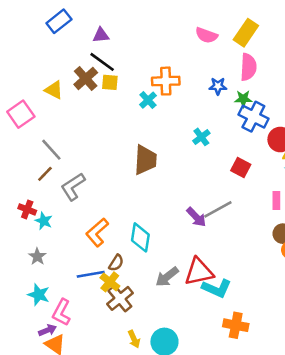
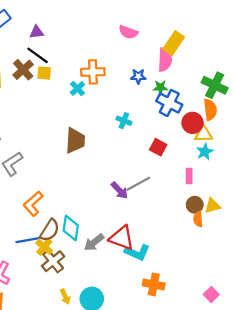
yellow rectangle: (246, 33) -> (174, 43), moved
cyan cross: (201, 137) -> (124, 121), turned -32
cyan diamond: (140, 237) -> (71, 228), moved
brown semicircle: (116, 263) -> (50, 230), size x1.5
red triangle: (199, 272) -> (122, 238), turned 32

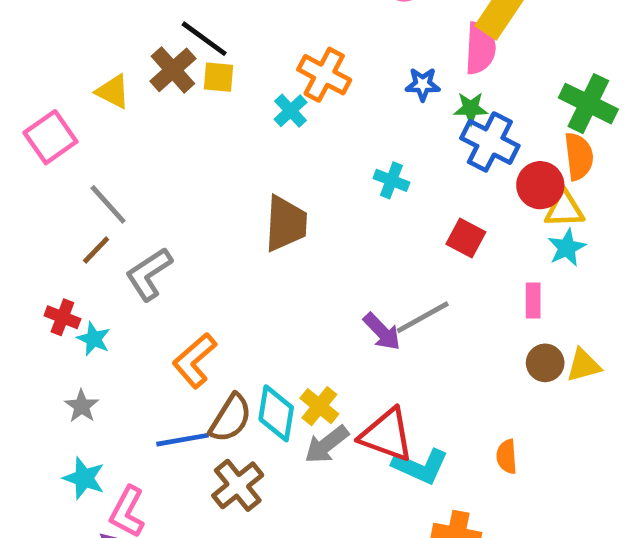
orange cross: (93, 72) -> (324, 75), turned 30
orange semicircle: (198, 219) -> (507, 457), moved
yellow cross: (44, 247) -> (319, 406), moved

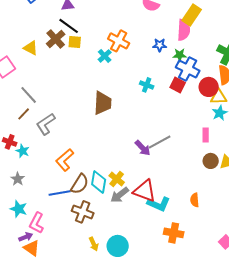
red square: (466, 238) -> (178, 85), moved
brown cross: (238, 485) -> (83, 212), turned -30

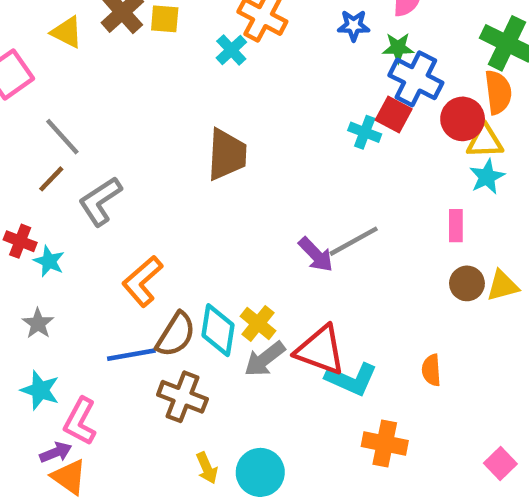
cyan cross: (147, 85) -> (365, 132), moved

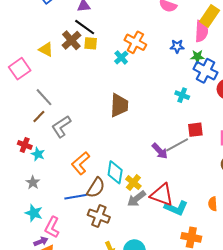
red square: (394, 114) -> (195, 130), moved, turned -35
cyan diamond: (218, 330) -> (115, 172), moved

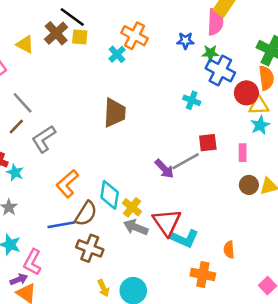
red triangle: (162, 195) -> (167, 222), turned 35
gray arrow: (136, 199) -> (136, 227), turned 60
orange semicircle: (213, 204) -> (229, 250), moved

